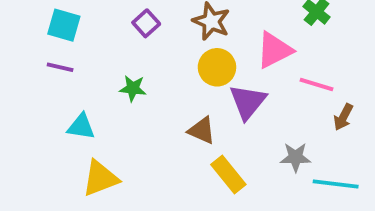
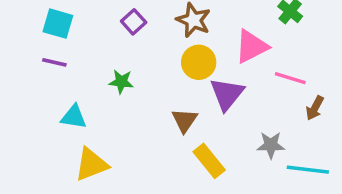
brown triangle: (202, 130) -> (185, 120), turned 40

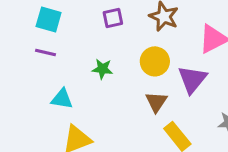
purple square: (134, 22) -> (113, 18), turned 30
yellow circle: (199, 62) -> (155, 61), moved

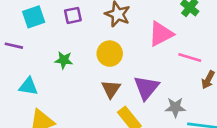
cyan square: (49, 20) -> (34, 17), moved, turned -35
purple triangle: (192, 79) -> (146, 88), moved

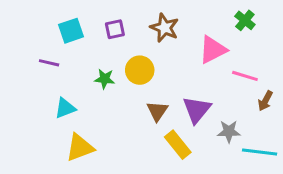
yellow circle: (110, 54) -> (140, 70), moved
cyan triangle: (28, 86) -> (65, 108), turned -30

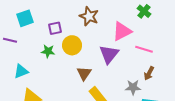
purple square: (115, 29) -> (55, 28), moved
brown arrow: (265, 101) -> (149, 73), moved
purple triangle: (197, 110) -> (109, 54), moved

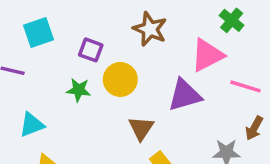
green cross: (144, 11) -> (232, 20), moved
purple square: (55, 28) -> (91, 50), turned 32
purple triangle: (109, 54) -> (185, 95), turned 35

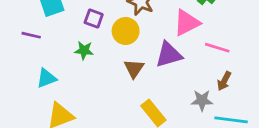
yellow circle: (120, 79) -> (126, 31), moved
brown triangle: (141, 128) -> (134, 68), moved

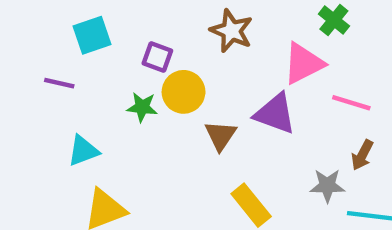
yellow circle: (126, 31) -> (184, 92), moved
purple triangle: (169, 55) -> (275, 114), turned 36

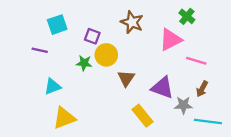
purple triangle: (275, 114) -> (162, 88), moved

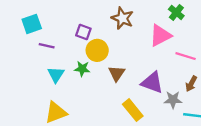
cyan square: (57, 25) -> (32, 24), moved
purple line: (40, 50) -> (47, 46), moved
green star: (84, 63) -> (82, 69), moved
cyan triangle: (53, 86) -> (56, 74), moved, turned -36

